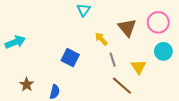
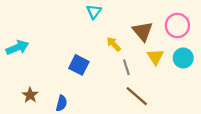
yellow triangle: (139, 67) -> (155, 57), moved

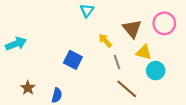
yellow triangle: (155, 57) -> (144, 52), turned -42
cyan circle: (183, 58) -> (156, 71), moved

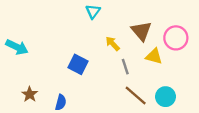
pink circle: (164, 23) -> (176, 38), moved
cyan arrow: (16, 44) -> (17, 47), turned 48
cyan circle: (156, 71) -> (166, 97), moved

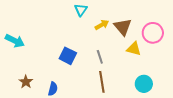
yellow arrow: (113, 44) -> (102, 25), moved, turned 104
gray line: (125, 67) -> (100, 57), moved
brown line: (136, 95) -> (102, 82), moved, turned 40

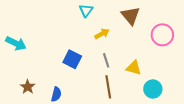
yellow arrow: (102, 25) -> (102, 34), moved
brown triangle: (123, 27) -> (131, 16), moved
yellow triangle: (134, 49) -> (134, 68), moved

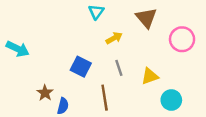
yellow triangle: (134, 68) -> (150, 76), turned -35
brown star: (28, 87) -> (45, 93), moved
brown line: (108, 87) -> (105, 98), moved

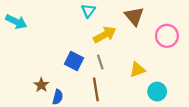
yellow arrow: (114, 38) -> (105, 35), size x1.5
cyan arrow: (18, 49) -> (16, 22), moved
gray line: (119, 68) -> (100, 62), moved

